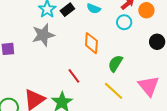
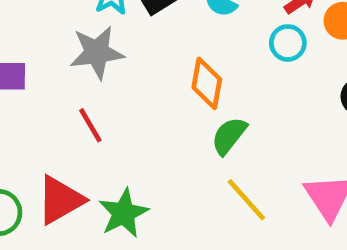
green semicircle: (115, 63) -> (229, 136), moved
red line: (74, 76) -> (90, 125), moved

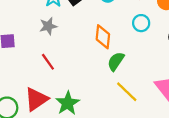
cyan circle: (288, 43) -> (141, 23), moved
gray star: (97, 52) -> (48, 26), size x0.7

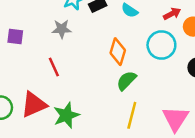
cyan circle: (141, 23) -> (161, 45), size x1.5
yellow line: (127, 92) -> (132, 115), turned 50

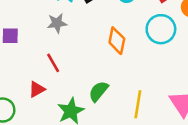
green semicircle: (126, 81) -> (98, 91), moved
red triangle: (34, 105) -> (37, 89), moved, size x0.6

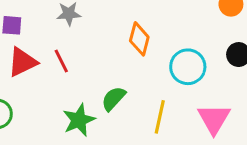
cyan circle: (161, 29) -> (188, 67), moved
red triangle: (37, 89) -> (22, 62), moved, size x1.5

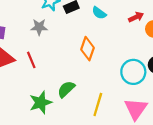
cyan circle: (188, 67) -> (133, 72), moved

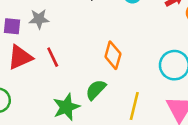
gray star: (39, 27) -> (39, 19), moved
orange diamond: (87, 49) -> (113, 55), moved

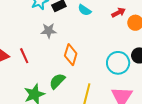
gray star: (39, 19) -> (49, 31), moved

